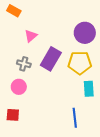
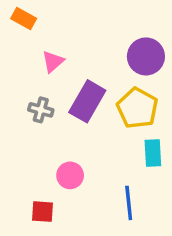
yellow pentagon: (80, 63) -> (137, 108), turned 30
pink circle: (19, 87) -> (70, 175), moved
red square: (13, 115) -> (43, 212), moved

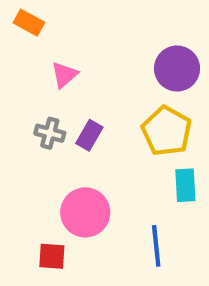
purple rectangle: (87, 101) -> (89, 135), moved, size x0.6
pink circle: (70, 175) -> (85, 212), size x1.5

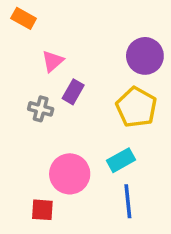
purple rectangle: (89, 135) -> (73, 92), moved
cyan rectangle: (185, 185) -> (121, 160), moved, turned 64

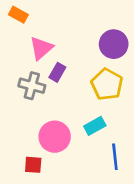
pink triangle: (53, 61) -> (41, 48), size x1.4
gray cross: (41, 109) -> (32, 86), size x1.4
blue line: (128, 201) -> (115, 157), moved

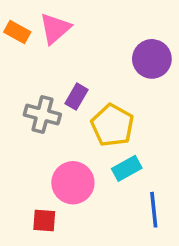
orange rectangle: (18, 15) -> (17, 32), moved
pink triangle: (41, 48) -> (55, 28), moved
yellow pentagon: (107, 84) -> (112, 125), moved

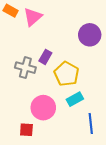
orange rectangle: (17, 32) -> (11, 11), moved

